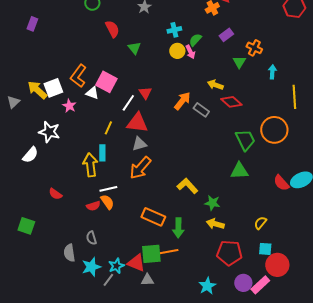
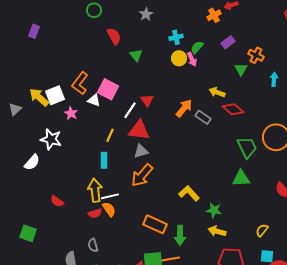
yellow arrow: (90, 165) -> (95, 190), moved

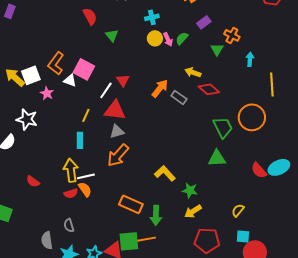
green semicircle: (197, 47) -> (182, 38), moved
yellow arrow: (217, 231) -> (193, 211), turned -48

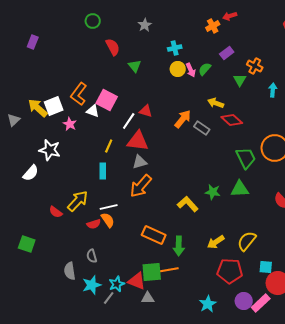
red triangle: (123, 80) -> (146, 111), turned -40
yellow arrow: (71, 170) -> (78, 201), moved, turned 50
green star: (190, 190) -> (213, 192), moved
yellow semicircle: (238, 210) -> (247, 241), moved, size x1.5

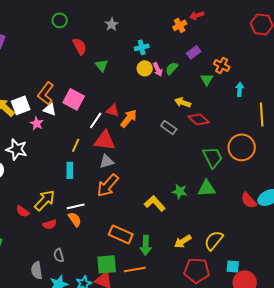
white triangle: (93, 111) -> (50, 109), moved
orange arrow: (183, 119) -> (129, 118), moved
red semicircle: (94, 224) -> (50, 224), moved
green square: (152, 272) -> (107, 264), moved

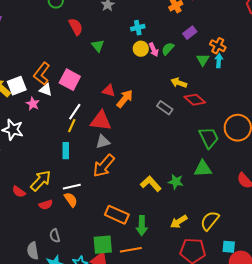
cyan arrow: (240, 89) -> (219, 61), moved
white line: (96, 120) -> (75, 112), moved
green star: (180, 191) -> (176, 182), moved

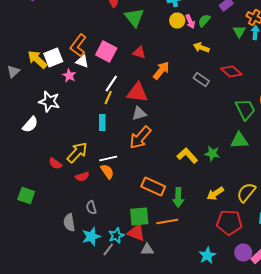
green triangle: (98, 46) -> (134, 18), size x1.5
yellow arrow: (179, 83) -> (201, 48), moved
red triangle: (109, 91) -> (139, 52), moved

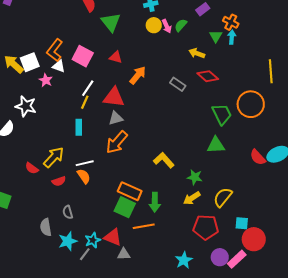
yellow arrow: (201, 48) -> (197, 53), moved
green star: (212, 154) -> (195, 177), moved
green square: (139, 216) -> (125, 207), moved, turned 30

